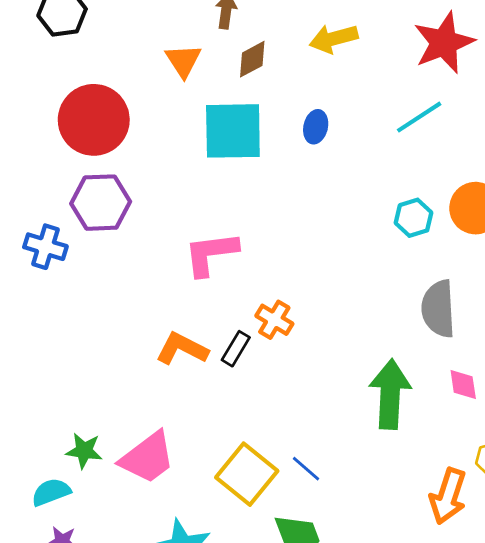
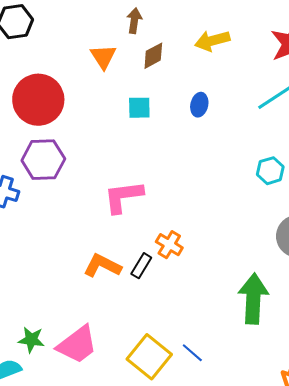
cyan square: (233, 131) -> (139, 108), size x0.5

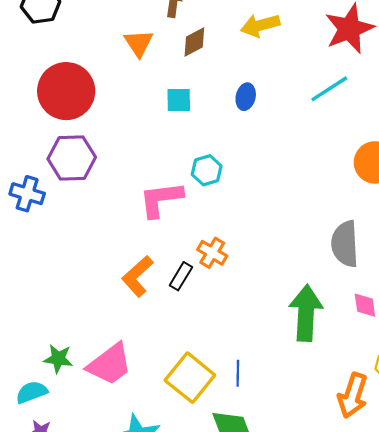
cyan hexagon: (270, 171) -> (207, 170), moved
orange L-shape: (102, 266) -> (138, 276), turned -69
blue line: (192, 353) -> (238, 373), turned 50

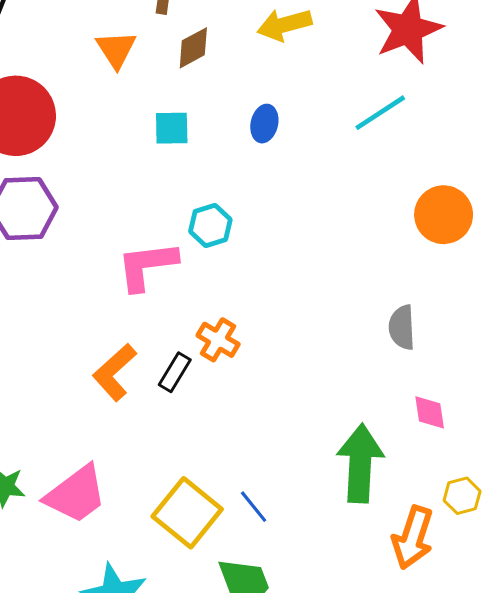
gray semicircle: (345, 244) -> (402, 327), size x0.7
green arrow: (306, 313) -> (360, 463), moved
blue line: (238, 373) -> (254, 507), turned -40

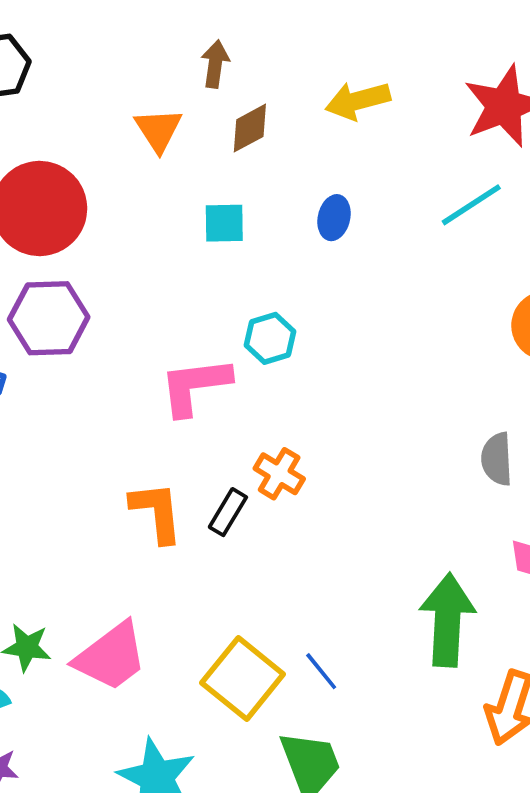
orange L-shape: (115, 372) -> (157, 512), turned 126

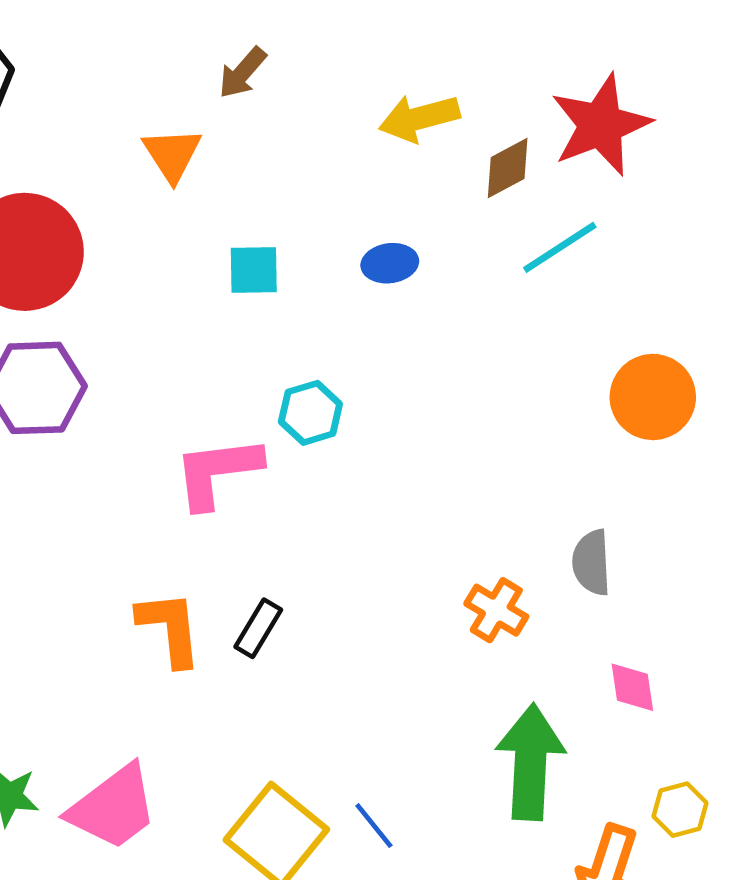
brown arrow: (215, 64) -> (242, 73), turned -147
brown diamond: (250, 128) -> (508, 168), moved
blue ellipse: (334, 218) -> (390, 263), turned 69
orange cross: (279, 474) -> (496, 610), moved

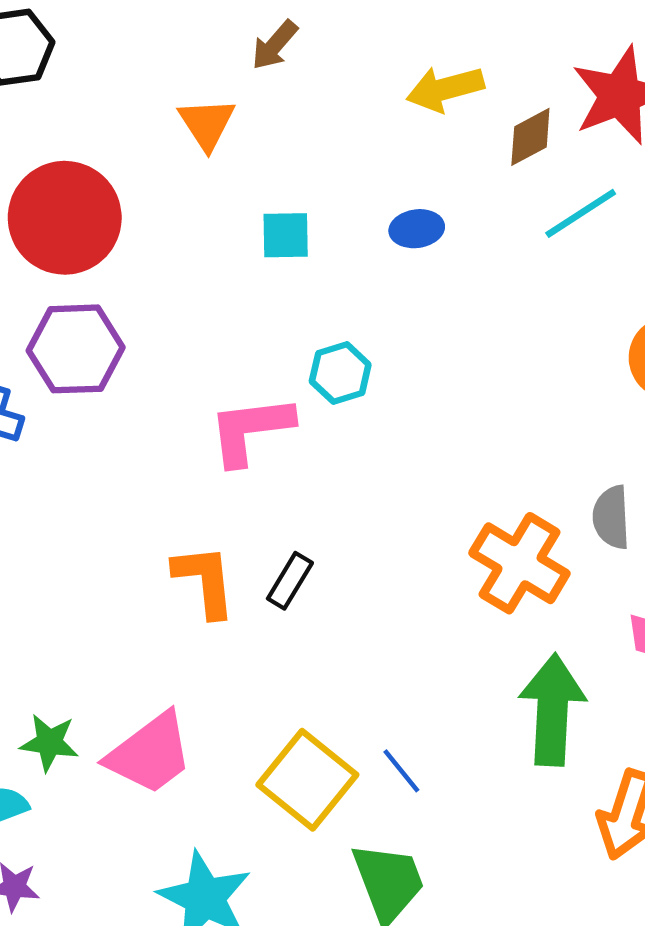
orange cross: (496, 610) -> (519, 563), size x1.6

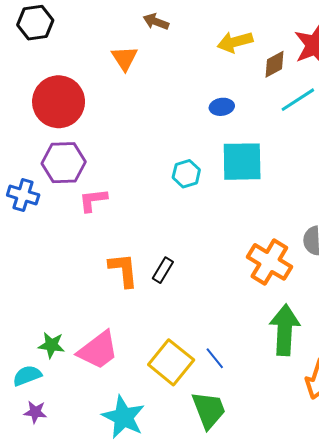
brown arrow: (275, 45) -> (156, 22), turned 70
cyan square: (286, 235) -> (242, 162), moved, size x1.8
pink L-shape: (251, 430) -> (93, 200), moved, size x0.7

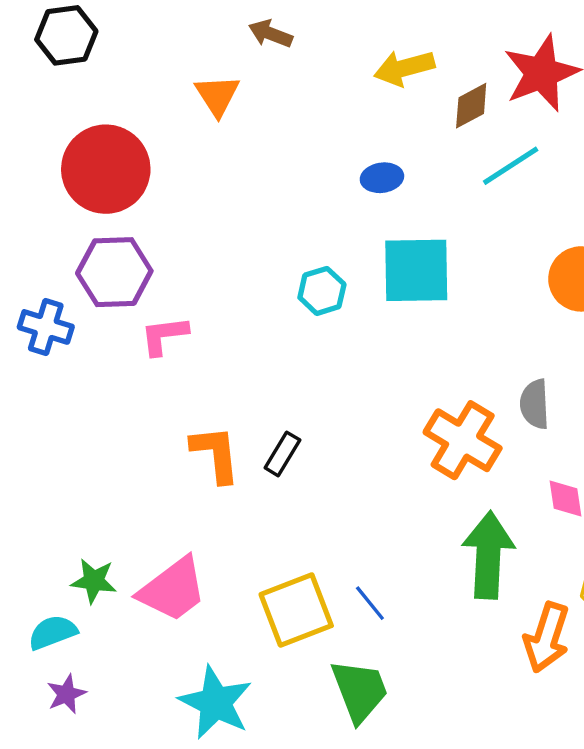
yellow square: (171, 362) -> (296, 610), turned 30
purple star: (35, 412) -> (66, 694), turned -30

